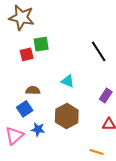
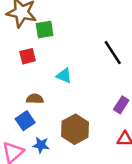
green square: (41, 44) -> (45, 29), moved
cyan triangle: (68, 81) -> (64, 76), moved

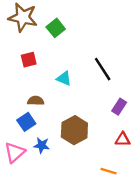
green square: (45, 29) -> (56, 28), moved, turned -30
black line: (113, 53) -> (103, 69), moved

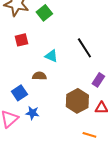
brown semicircle: (36, 101) -> (39, 76), moved
brown hexagon: (74, 130) -> (77, 101), moved

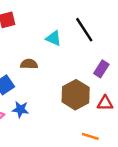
cyan triangle: (51, 56) -> (54, 38), moved

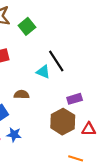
black line: (84, 30) -> (56, 61), moved
purple rectangle: (101, 69) -> (75, 99), moved, turned 40

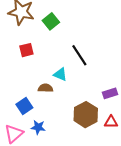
cyan triangle: (43, 72) -> (60, 74), moved
purple rectangle: (75, 99) -> (110, 93), moved

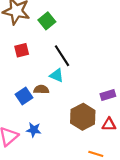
black line: (79, 55) -> (62, 56), moved
blue square: (24, 106) -> (24, 96), moved

